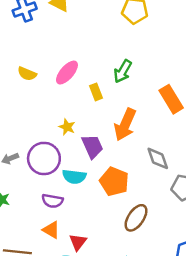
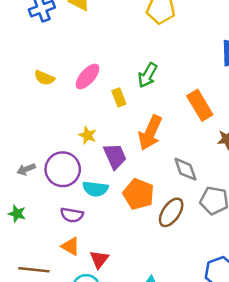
brown ellipse: (136, 218) -> (171, 212), moved

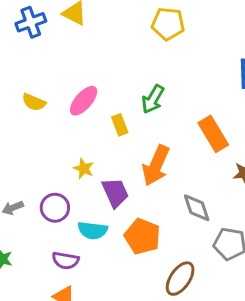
purple circle: (63, 169) -> (55, 208), size x0.7
brown ellipse: (171, 212) -> (180, 279), moved

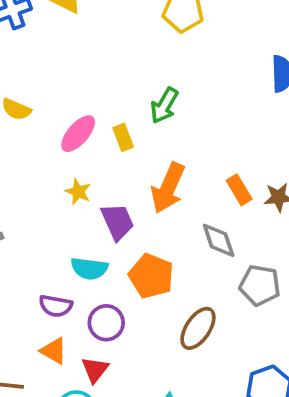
pink ellipse: (84, 101) -> (78, 134), moved
orange rectangle: (213, 134) -> (239, 190), moved, size x0.7
purple circle: (55, 208) -> (106, 323), moved

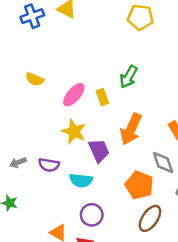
yellow star: (78, 192) -> (74, 132), size x1.5
orange pentagon: (151, 276) -> (139, 185), moved
purple semicircle: (56, 306) -> (49, 165), moved

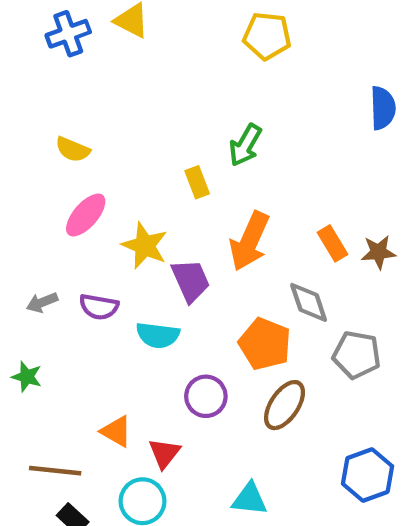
pink ellipse: (74, 95) -> (86, 215), moved
purple circle: (92, 215) -> (206, 396), moved

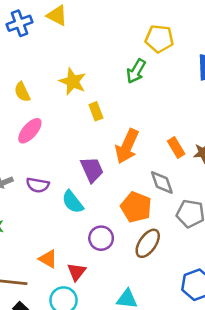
yellow pentagon: (267, 36) -> (159, 39), moved
green arrow: (245, 145) -> (136, 71), moved
yellow semicircle: (73, 149) -> (22, 92), turned 42
yellow star: (145, 246) -> (73, 82), moved
cyan semicircle: (158, 335) -> (73, 202), turned 45

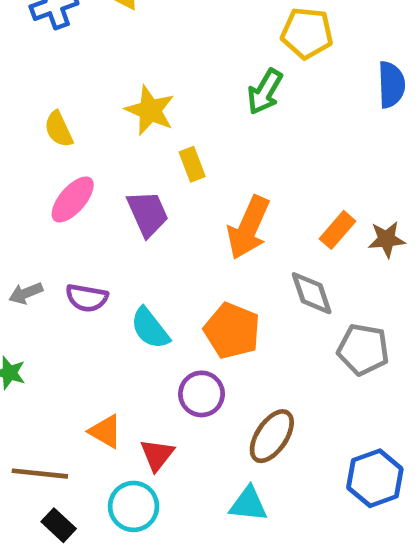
orange rectangle: (176, 148) -> (337, 230), turned 72
purple trapezoid: (92, 170) -> (148, 214), moved
orange pentagon: (136, 207) -> (232, 331), moved
brown ellipse: (148, 243) -> (272, 436), moved

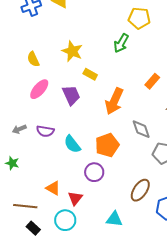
yellow rectangle: (192, 164) -> (90, 74), turned -40
orange rectangle: (337, 230) -> (152, 81), moved
orange pentagon: (232, 331) -> (107, 145), turned 30
brown ellipse: (272, 436) -> (140, 190), moved

